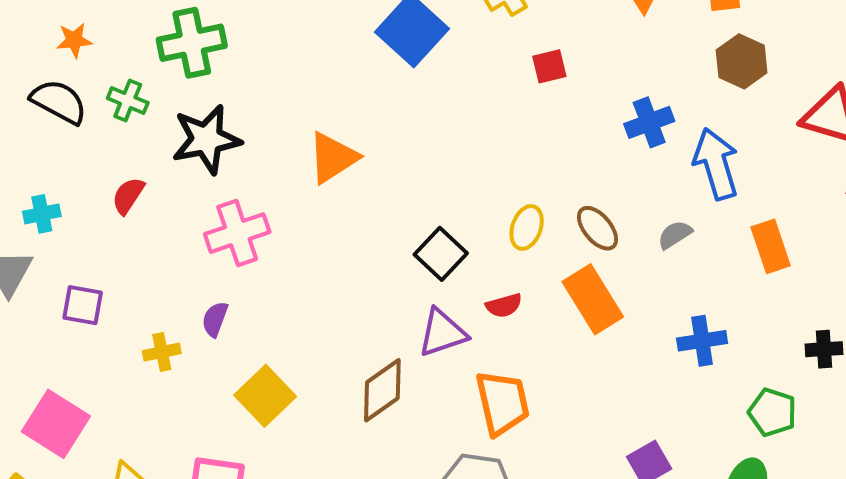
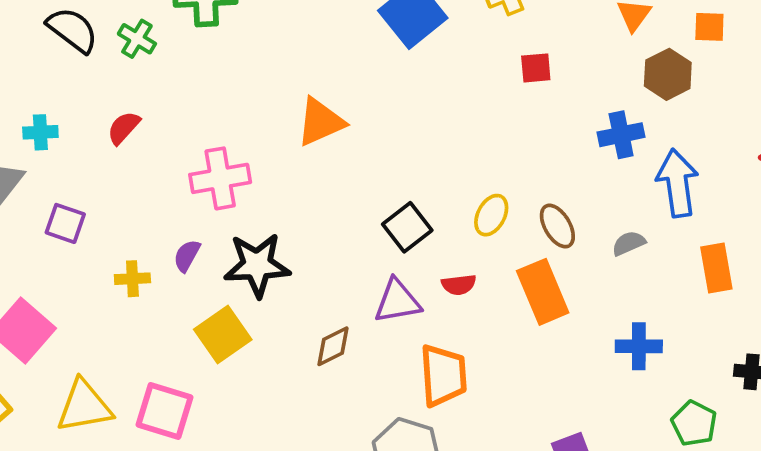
brown hexagon: (742, 61) -> (668, 74), moved
black star: (206, 139) -> (257, 265), moved
brown diamond: (382, 390) -> (333, 346), size x0.7

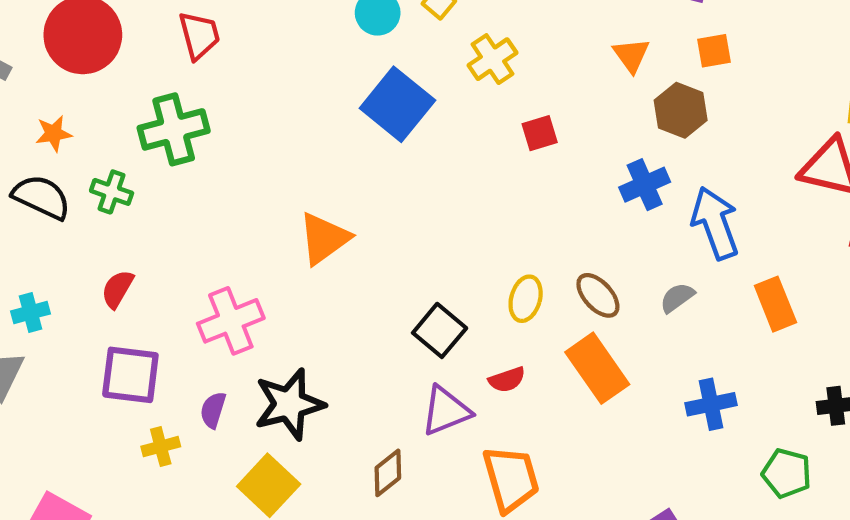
purple square: (65, 223) -> (130, 375), moved, size x1.4

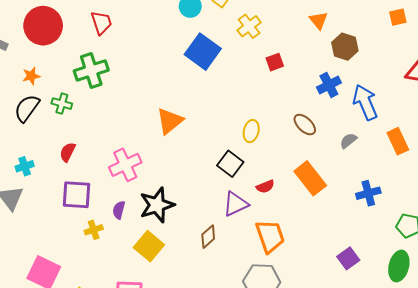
orange square: (714, 51) -> (398, 17), moved
black semicircle: (41, 197) -> (27, 108), turned -76
brown ellipse: (598, 295) -> (305, 125), moved
yellow ellipse: (526, 299) -> (251, 131), moved

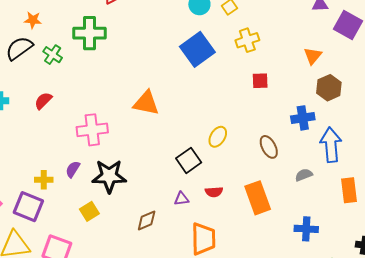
orange triangle: (170, 121) -> (146, 103), turned 32
purple square: (76, 195) -> (28, 207), moved
purple triangle: (236, 204) -> (181, 199), size x0.6
yellow square: (149, 246) -> (89, 211), size x0.7

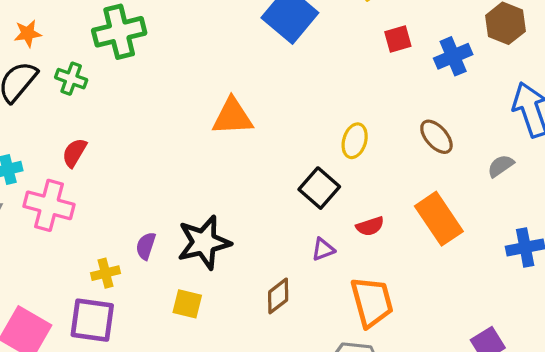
blue cross: (303, 118) -> (453, 56), moved
pink cross: (92, 130) -> (49, 205), moved, turned 36
yellow square: (89, 211) -> (187, 304), turned -30

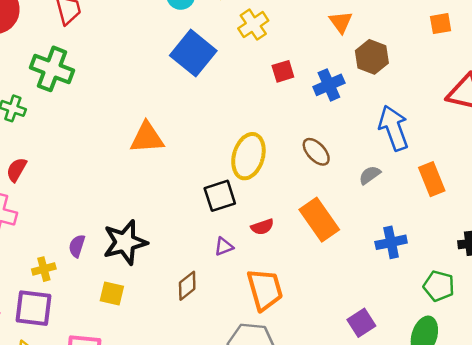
green cross: (119, 32) -> (52, 69), turned 36
yellow ellipse: (355, 141) -> (248, 156), size x1.6
black square: (319, 188) -> (220, 196), turned 32

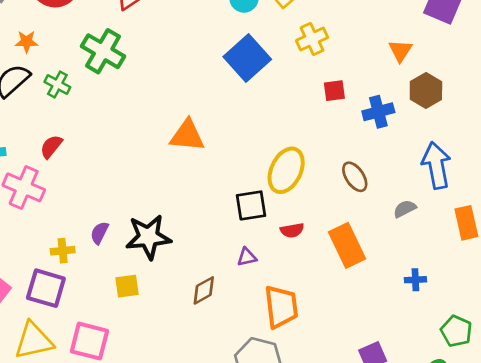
red semicircle: (262, 227) -> (292, 230), moved
blue cross: (391, 242) -> (415, 280), size x0.7
yellow square: (112, 293) -> (127, 286), turned -30

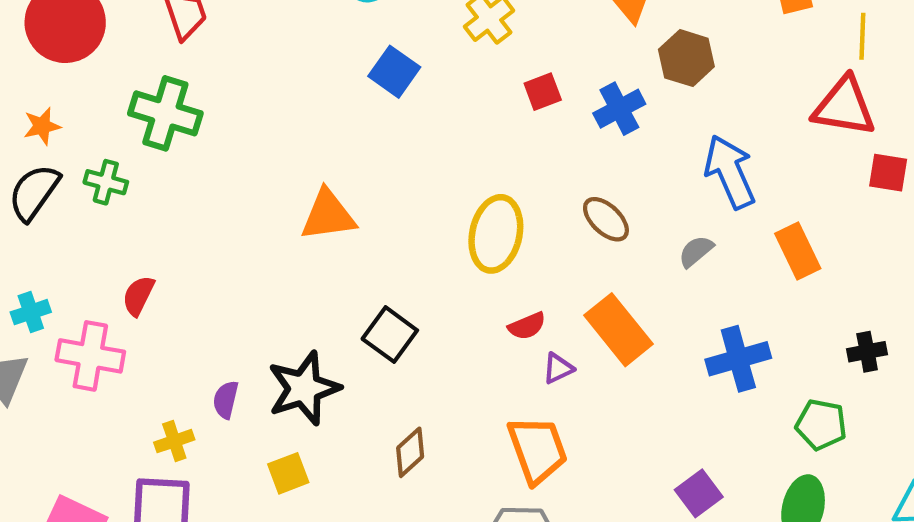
blue square: (247, 58) -> (394, 72), size x0.7
red semicircle: (51, 147) -> (138, 296), moved
black square: (251, 205) -> (390, 335), moved, turned -32
purple triangle: (247, 257) -> (558, 368), moved
blue cross: (415, 280) -> (738, 359), size x1.8

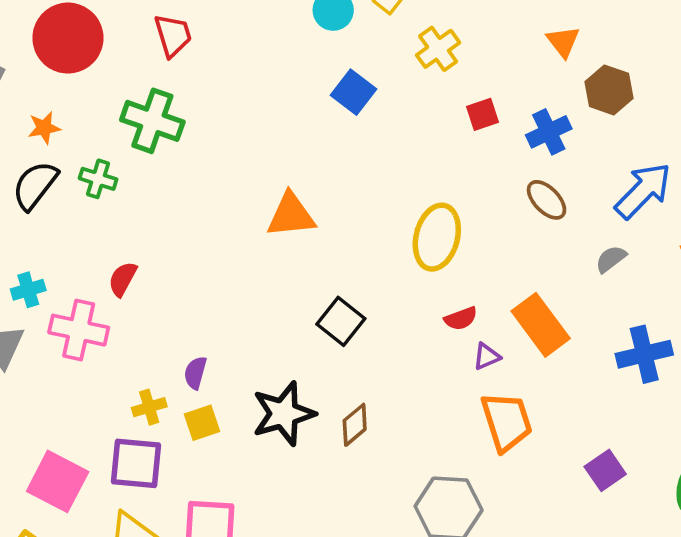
blue arrow: (730, 172) -> (643, 191), turned 66
brown ellipse: (606, 219) -> (547, 200), moved
black star: (304, 388) -> (284, 414), moved
orange trapezoid: (537, 450) -> (507, 421), moved
yellow square: (288, 473) -> (202, 423), moved

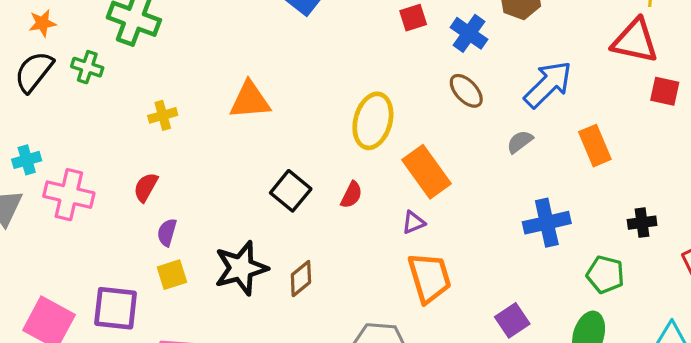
blue cross: (549, 132) -> (469, 33), turned -30
red semicircle: (123, 279) -> (146, 187), moved
red semicircle: (461, 319) -> (351, 195), moved, turned -44
orange rectangle: (541, 325) -> (427, 172), moved
yellow cross: (149, 407) -> (163, 115), moved

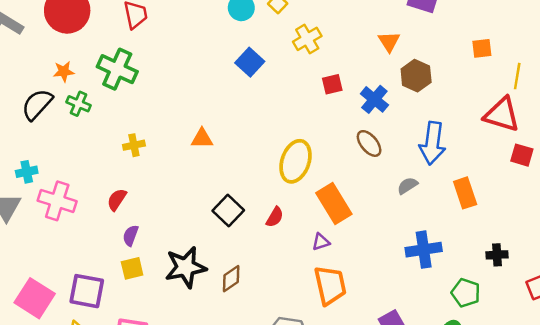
orange star: (42, 23) -> (64, 71), moved
blue arrow: (548, 84) -> (432, 143), turned 138
orange triangle: (250, 100) -> (202, 139), size x0.7

